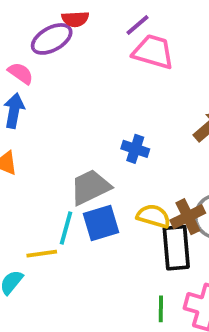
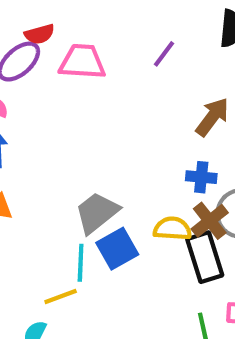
purple line: (138, 25) -> (164, 54), moved
pink trapezoid: (153, 52) -> (82, 62), moved
blue cross: (135, 149) -> (201, 177), moved

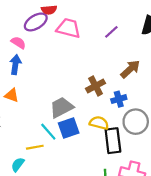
blue cross: (201, 177) -> (119, 99), turned -32
brown cross: (210, 221) -> (96, 86), moved
cyan line: (81, 263) -> (48, 132), turned -54

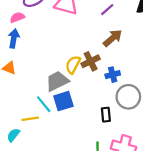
pink semicircle: (18, 43) -> (17, 17), turned -56
brown arrow: (130, 69) -> (113, 38), moved
yellow semicircle: (99, 123) -> (73, 65), moved, turned -78
black rectangle: (113, 141) -> (106, 115), size x0.6

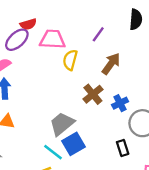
yellow semicircle: (73, 65) -> (70, 60), moved

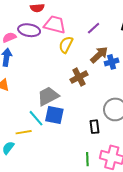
purple ellipse: (17, 40) -> (29, 30), moved, turned 40
blue cross: (120, 103) -> (112, 62), moved
blue square: (73, 144) -> (54, 115), turned 30

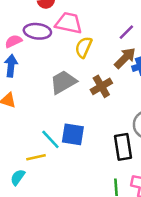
purple line: (94, 28) -> (126, 32), moved
gray trapezoid: (48, 96) -> (63, 82), moved
black rectangle: (94, 127) -> (123, 147), size x1.5

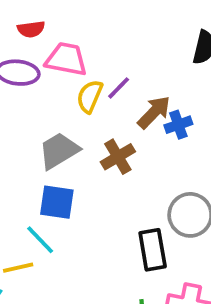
purple line: (126, 32) -> (119, 88), moved
blue square: (73, 134) -> (57, 202), moved

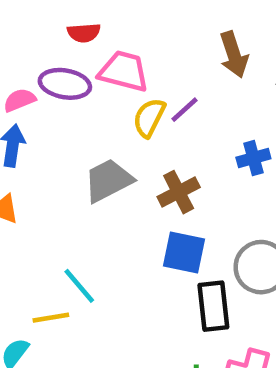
brown arrow: (154, 112) -> (234, 55), moved, turned 114
blue square: (57, 202) -> (184, 252), moved

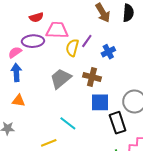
blue cross: (253, 158) -> (108, 52), moved
brown cross: (179, 192) -> (92, 77), turned -36
cyan line: (79, 286) -> (68, 123), moved

